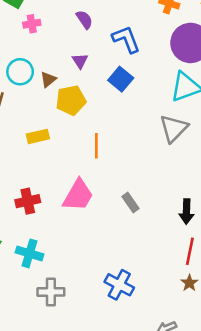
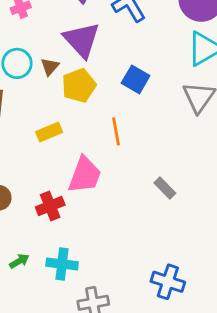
purple triangle: (80, 61) -> (82, 40), size x2.0
blue square: (121, 79) -> (136, 79), moved
pink trapezoid: (78, 195) -> (85, 175), moved

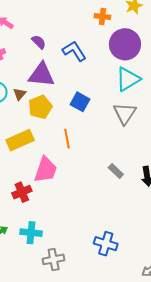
purple triangle: (82, 40) -> (42, 75), turned -40
yellow rectangle: (49, 132) -> (20, 140), size x1.5
gray rectangle: (165, 188) -> (116, 171), moved

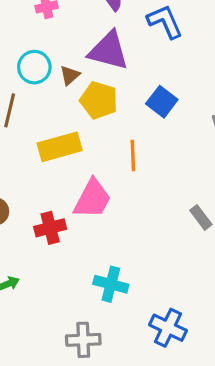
yellow pentagon: (40, 107) -> (99, 100), turned 30
cyan cross: (31, 233) -> (111, 284), moved

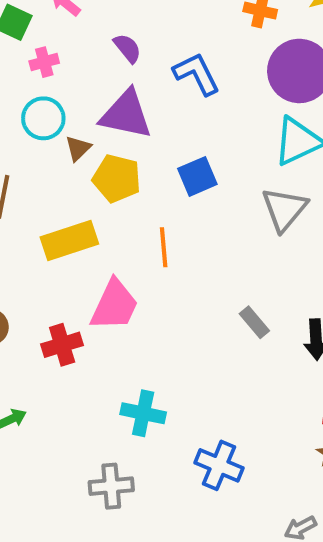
cyan circle: (34, 67) -> (43, 118), moved
blue square: (162, 102) -> (197, 176), turned 32

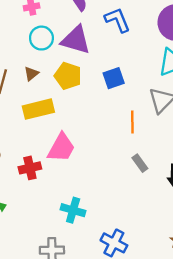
cyan circle: (43, 118) -> (41, 38), moved
brown triangle: (78, 148) -> (31, 74), moved
orange line: (164, 247) -> (132, 122), moved

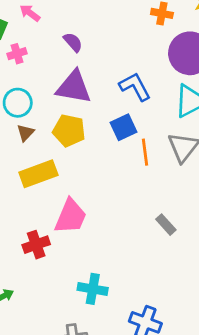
blue L-shape: (117, 20) -> (135, 87), moved
cyan circle: (41, 38) -> (18, 103), moved
orange line: (132, 122) -> (145, 152), moved

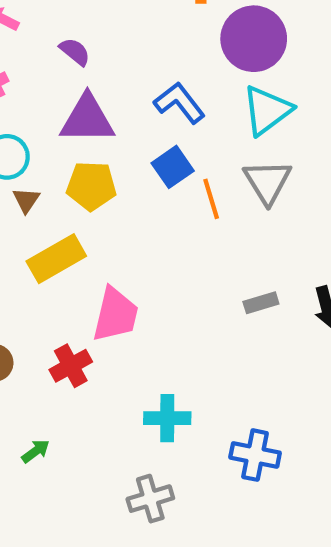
gray rectangle: (166, 225) -> (261, 303), turned -55

